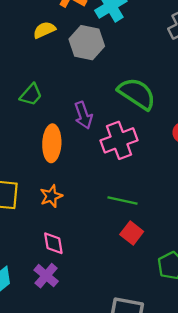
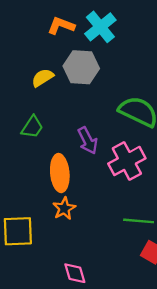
yellow semicircle: (44, 30) -> (43, 78), moved
orange star: (51, 196) -> (64, 208), moved

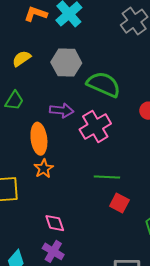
gray hexagon: (81, 67) -> (66, 63), moved
purple arrow: (88, 141) -> (62, 110), turned -55

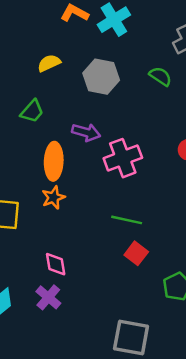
green semicircle: (104, 84) -> (160, 76), moved, size x0.6

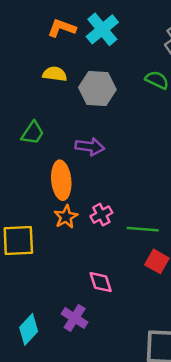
yellow semicircle: (49, 63) -> (55, 74), moved, turned 40
pink cross: (123, 158) -> (101, 215), moved, size x0.6
pink diamond: (56, 264) -> (101, 282), moved

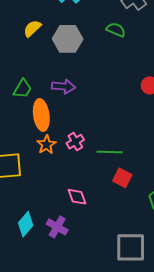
yellow semicircle: (55, 74) -> (32, 28), turned -48
green trapezoid: (33, 133) -> (22, 89), moved
cyan diamond: (29, 329) -> (26, 224), moved

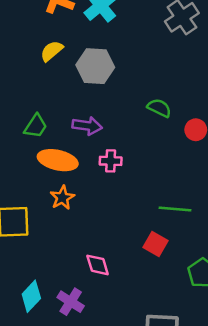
green semicircle: (116, 30) -> (159, 108), moved
orange ellipse: (41, 115) -> (58, 160), turned -72
pink cross: (75, 142) -> (111, 161), moved, turned 30
green line: (110, 152) -> (175, 209), moved

